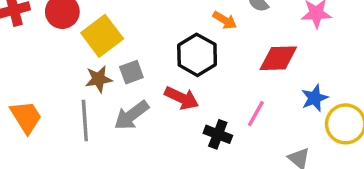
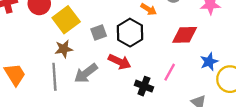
gray square: (131, 72) -> (99, 33), moved

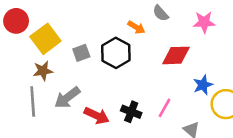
red arrow: (120, 62) -> (97, 116), moved
pink line: (170, 72) -> (164, 108), moved

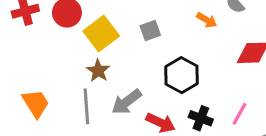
gray square: (81, 53) -> (150, 30), moved
black hexagon: (116, 53) -> (181, 75), moved
brown star: (43, 71) -> (98, 71), turned -30

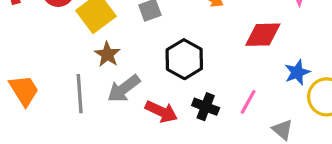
brown star: (98, 71) -> (107, 54), moved

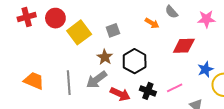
brown star: (107, 54) -> (105, 57), moved
orange trapezoid: (24, 90) -> (34, 81), turned -35
pink line: (248, 102) -> (175, 88), turned 35

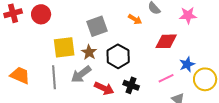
gray square: (113, 30) -> (97, 26), size x1.5
yellow square: (79, 32) -> (64, 47), moved, turned 30
pink line: (175, 88) -> (166, 78), moved

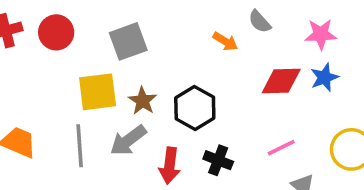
gray square: (97, 26) -> (128, 41), moved
blue star: (187, 64) -> (324, 77), moved
red arrow: (104, 88) -> (170, 166), turned 72

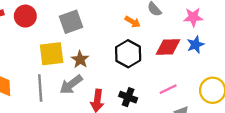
black hexagon: (195, 108) -> (128, 54), moved

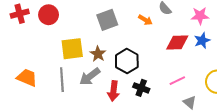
gray square: (71, 22) -> (107, 20), moved
black hexagon: (128, 54) -> (127, 61), moved

